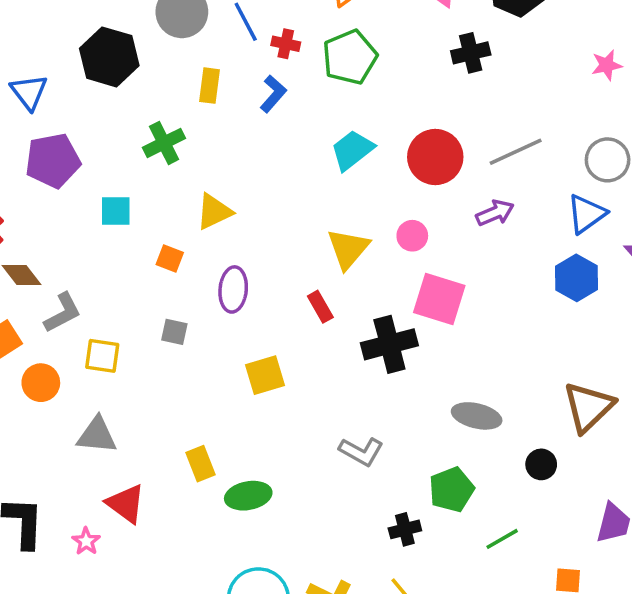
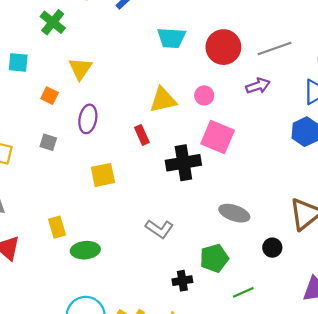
green cross: (164, 143) -> (53, 22), turned -30
cyan trapezoid: (352, 150) -> (171, 38), turned -144
yellow triangle: (214, 212) -> (80, 69), turned -35
yellow triangle: (348, 249) -> (163, 100), turned 32

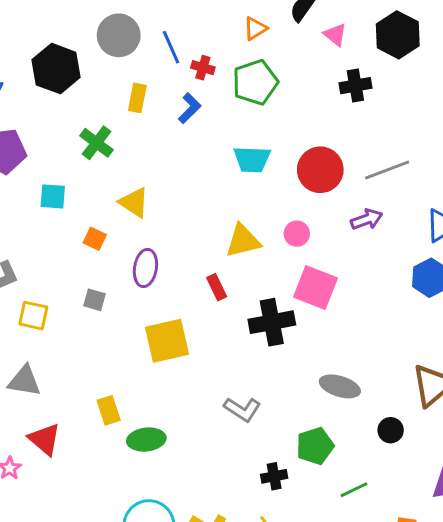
yellow triangle: (80, 69) -> (134, 203), turned -30
yellow square: (103, 175) -> (167, 341), size x1.4

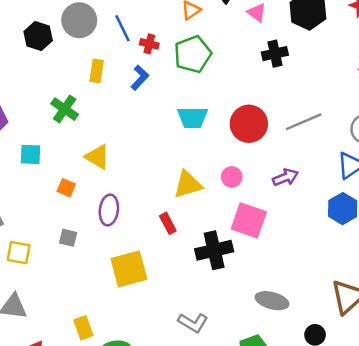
black hexagon: (56, 69) -> (38, 36), moved, size x0.7
purple arrow: (367, 219) -> (285, 177), moved

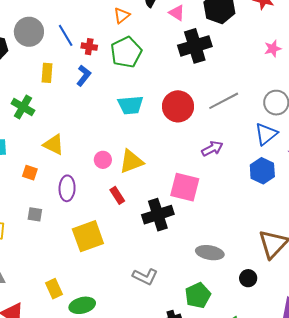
black cross: (275, 54) -> (195, 46), size x1.5
pink circle: (232, 177) -> (103, 160), moved

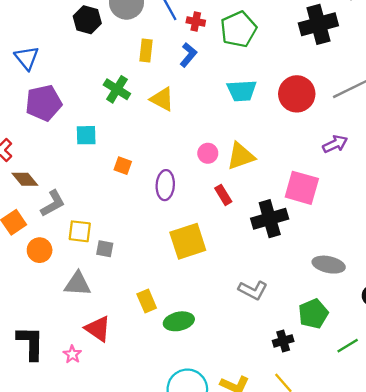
yellow triangle: (54, 145) -> (162, 99), moved
gray square: (35, 214) -> (105, 249), moved

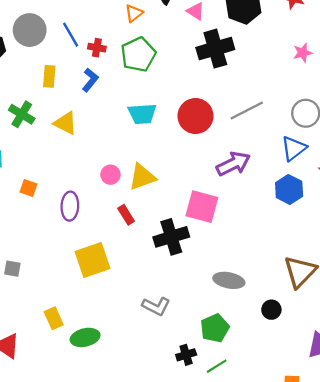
purple arrow: (335, 144) -> (233, 164), size x1.4
green line: (348, 346) -> (217, 366), moved

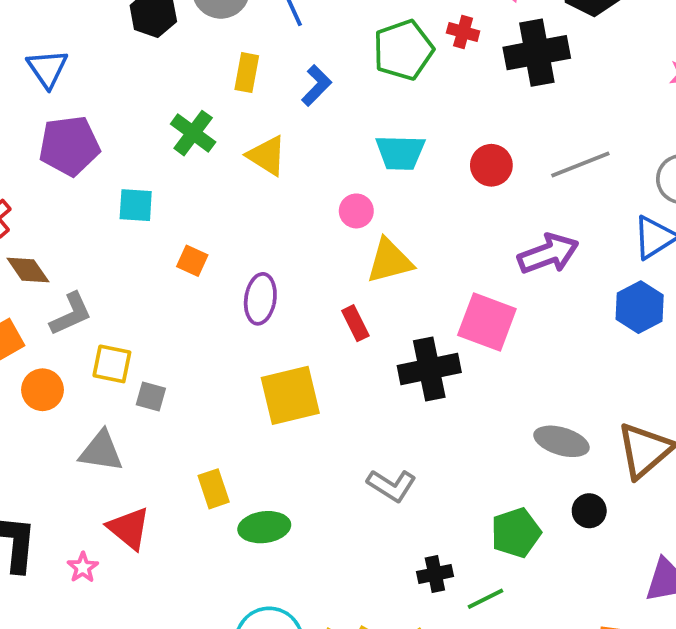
red cross: (97, 48) -> (463, 32), moved
red circle: (196, 116) -> (491, 165), size x0.7
pink circle: (110, 175) -> (356, 211), moved
gray ellipse: (229, 280) -> (561, 441), moved
green pentagon: (215, 328) -> (516, 533), moved

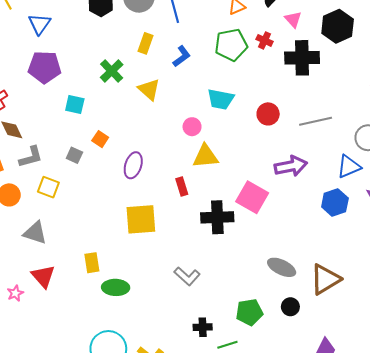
gray square: (151, 397) -> (74, 155), moved

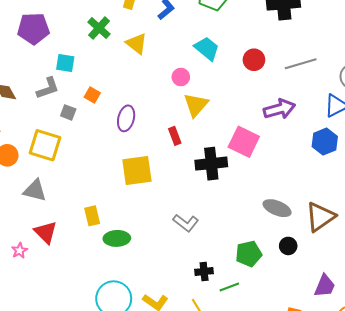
cyan trapezoid: (221, 99) -> (207, 49), turned -148
yellow triangle: (205, 156) -> (196, 105), turned -40
gray L-shape: (31, 157) -> (48, 88), moved
yellow square: (48, 187) -> (45, 145), size x1.5

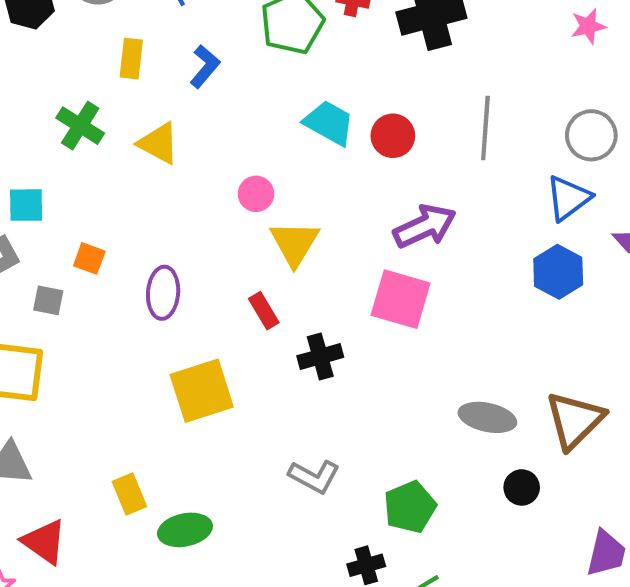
cyan trapezoid: (207, 49) -> (329, 123), moved
gray line: (301, 64) -> (485, 128), turned -60
purple arrow: (279, 109) -> (425, 226), moved
black cross: (211, 164) -> (320, 357), moved, size x0.7
green pentagon: (249, 254) -> (410, 507), moved

